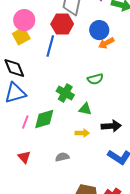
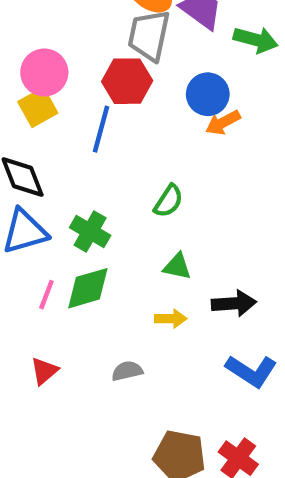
green semicircle: (95, 79) -> (169, 201), moved, turned -42
green cross: (65, 93) -> (90, 232), moved
red triangle: (24, 157) -> (44, 371), turned 32

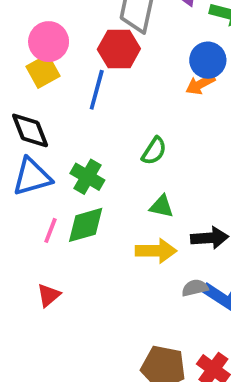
blue circle: (208, 94) -> (208, 60), moved
yellow arrow: (171, 319) -> (156, 251), size x1.5
gray semicircle: (127, 371) -> (195, 288), moved

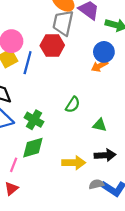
blue line: (97, 90) -> (28, 63), moved
green triangle: (162, 206) -> (100, 125), moved
pink line: (50, 230) -> (14, 165), moved

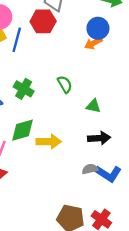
green semicircle: (73, 105) -> (65, 84), turned -63
green cross: (34, 120) -> (24, 89), moved
yellow arrow: (74, 163) -> (49, 142), moved

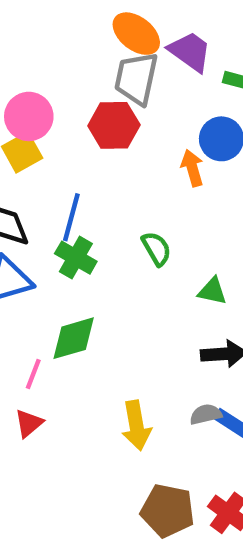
blue line: (17, 40) -> (71, 217), moved
orange arrow: (93, 43) -> (192, 168), moved, turned 102
yellow arrow: (49, 142) -> (136, 426), moved, turned 80

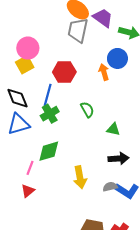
red hexagon: (114, 125) -> (64, 72), moved
green cross: (76, 258) -> (50, 114), turned 30
yellow arrow: (136, 426) -> (80, 177), moved

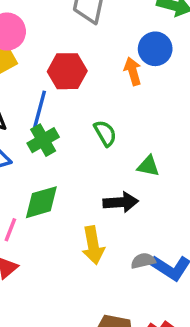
black arrow: (118, 159) -> (121, 202), moved

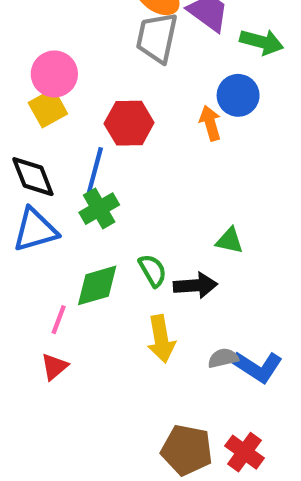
green semicircle: (105, 133) -> (153, 271), moved

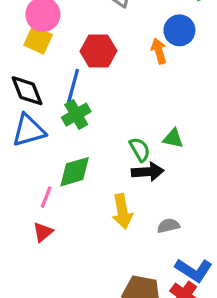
yellow square: (48, 108) -> (38, 40), turned -36
green semicircle: (153, 271) -> (140, 149), moved
blue L-shape: (257, 367) -> (194, 270), moved

